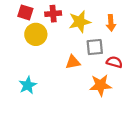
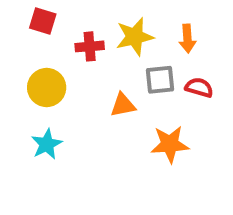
red cross: (53, 14) -> (90, 46), moved
yellow circle: (36, 34) -> (47, 87), moved
red semicircle: (114, 62) -> (199, 87), moved

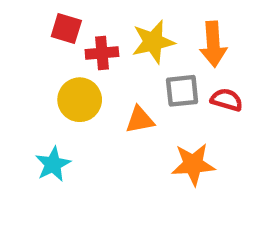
red square: (43, 21) -> (66, 28), moved
orange arrow: (187, 39) -> (213, 44), size x1.4
yellow circle: (47, 87) -> (80, 100), moved

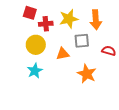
red semicircle: (227, 100) -> (109, 51), moved
cyan star: (53, 164) -> (35, 71), moved
orange star: (193, 164) -> (87, 74), turned 30

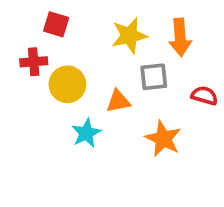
red cross: (46, 24) -> (34, 62), moved
cyan star: (35, 71) -> (86, 133), moved

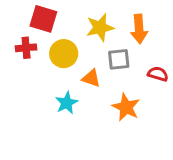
red square: (56, 24) -> (43, 19), size x1.4
yellow circle: (67, 84) -> (64, 54), moved
orange triangle: (118, 101) -> (91, 78), turned 30

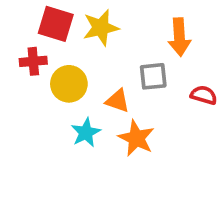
yellow star: (100, 28) -> (101, 28), moved
yellow circle: (64, 54) -> (69, 84), moved
orange star: (126, 107) -> (136, 138), moved

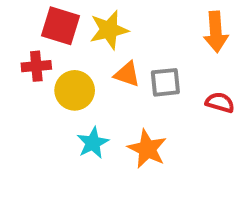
orange arrow: (179, 37) -> (216, 32), moved
orange triangle: (118, 101) -> (127, 74), moved

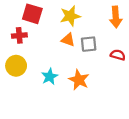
yellow star: (109, 30) -> (70, 16), moved
yellow circle: (75, 90) -> (16, 66), moved

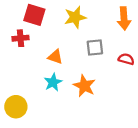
orange triangle: (68, 40) -> (55, 57), moved
yellow circle: (16, 66) -> (16, 107), moved

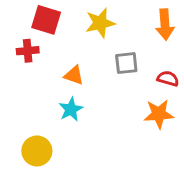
orange star: (84, 86) -> (159, 114), moved, turned -30
yellow circle: (16, 107) -> (37, 151), moved

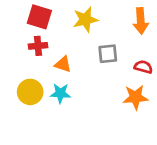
red cross: (28, 51) -> (38, 46), moved
cyan star: (71, 109) -> (60, 93), turned 30
yellow circle: (37, 151) -> (30, 92), moved

